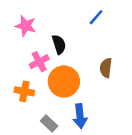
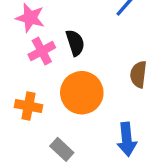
pink cross: (39, 62) -> (42, 51), moved
blue arrow: (80, 116) -> (127, 139), moved

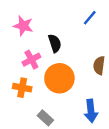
pink cross: (42, 51) -> (31, 60), moved

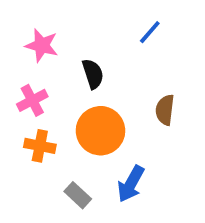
pink cross: (31, 60) -> (32, 100), moved
blue arrow: (91, 111) -> (131, 184), moved, turned 35

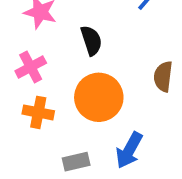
gray rectangle: (78, 195) -> (76, 162), turned -56

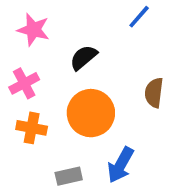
black semicircle: (91, 41) -> (83, 57), turned -112

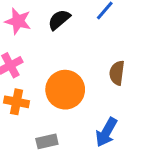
black semicircle: (83, 57) -> (59, 20), moved
blue arrow: (121, 165) -> (106, 132), moved

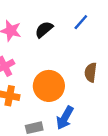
blue arrow: (106, 132) -> (65, 118), moved

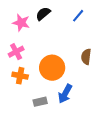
black semicircle: (44, 29) -> (43, 14), moved

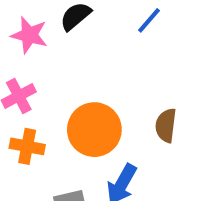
brown semicircle: (86, 57) -> (166, 125), moved

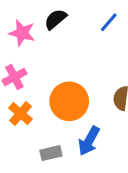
orange cross: (27, 146) -> (21, 114), turned 30

